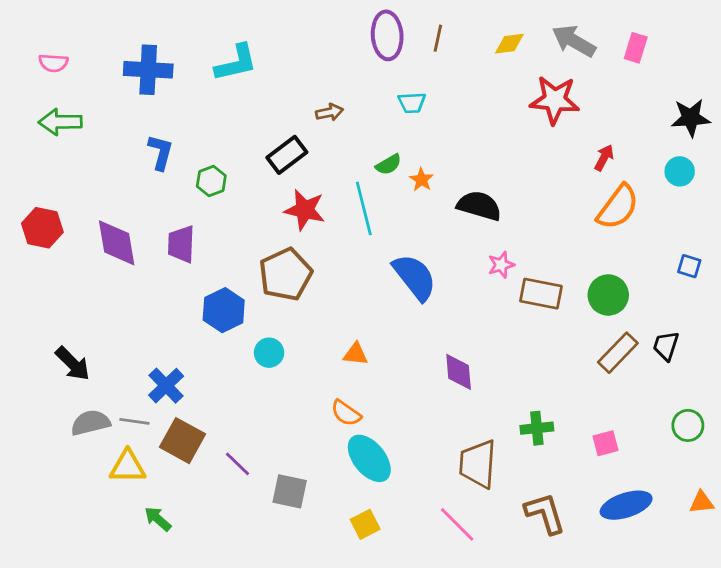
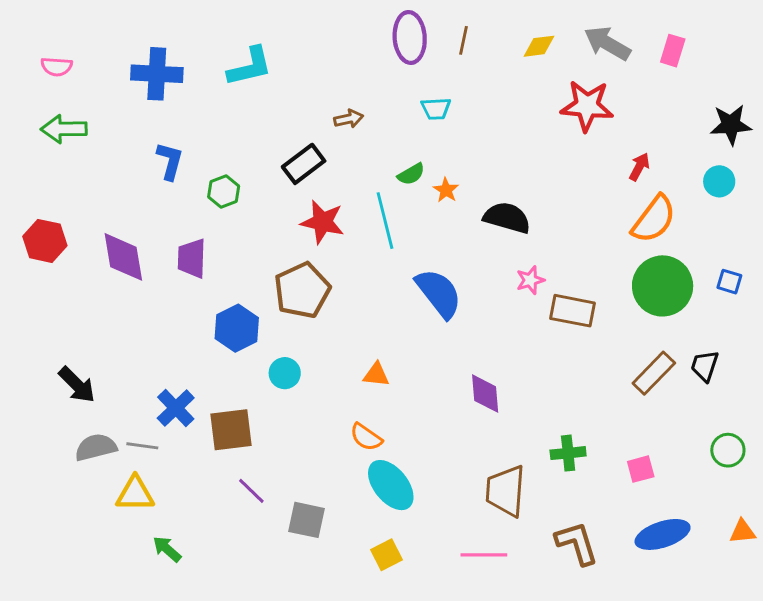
green circle: (608, 295) -> (663, 286), moved, size x1.4
brown square: (183, 441) -> (231, 430), moved, turned -36
pink line: (457, 524) -> (484, 555), turned -45

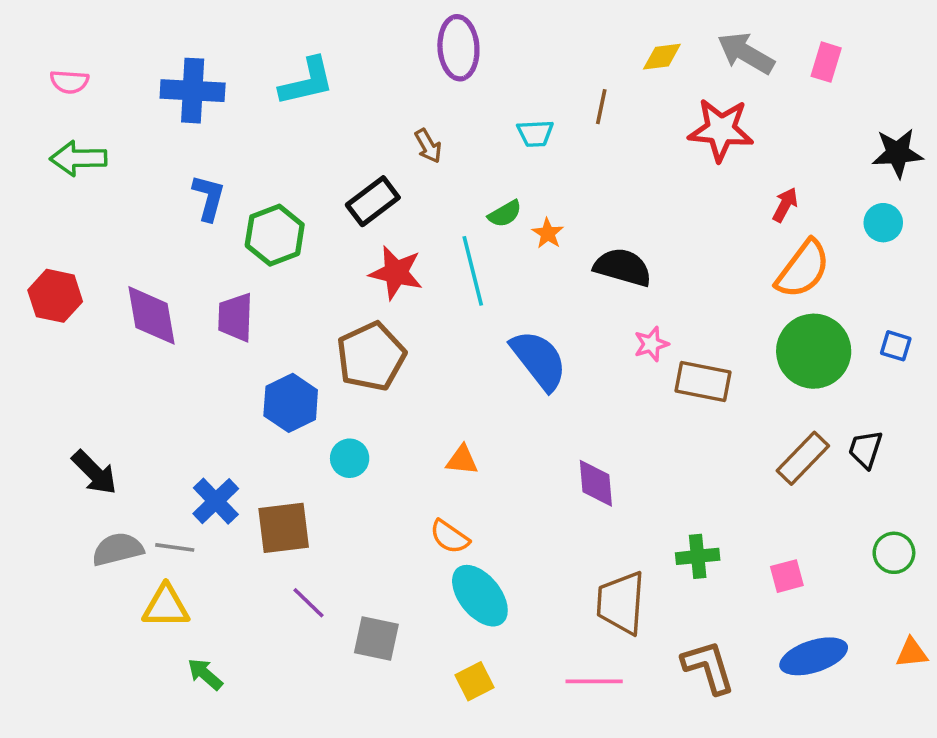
purple ellipse: (410, 37) -> (458, 48), moved
brown line: (463, 40) -> (601, 107), moved
brown arrow: (349, 119) -> (428, 146), turned 72
green hexagon: (224, 192) -> (275, 235), size x1.5

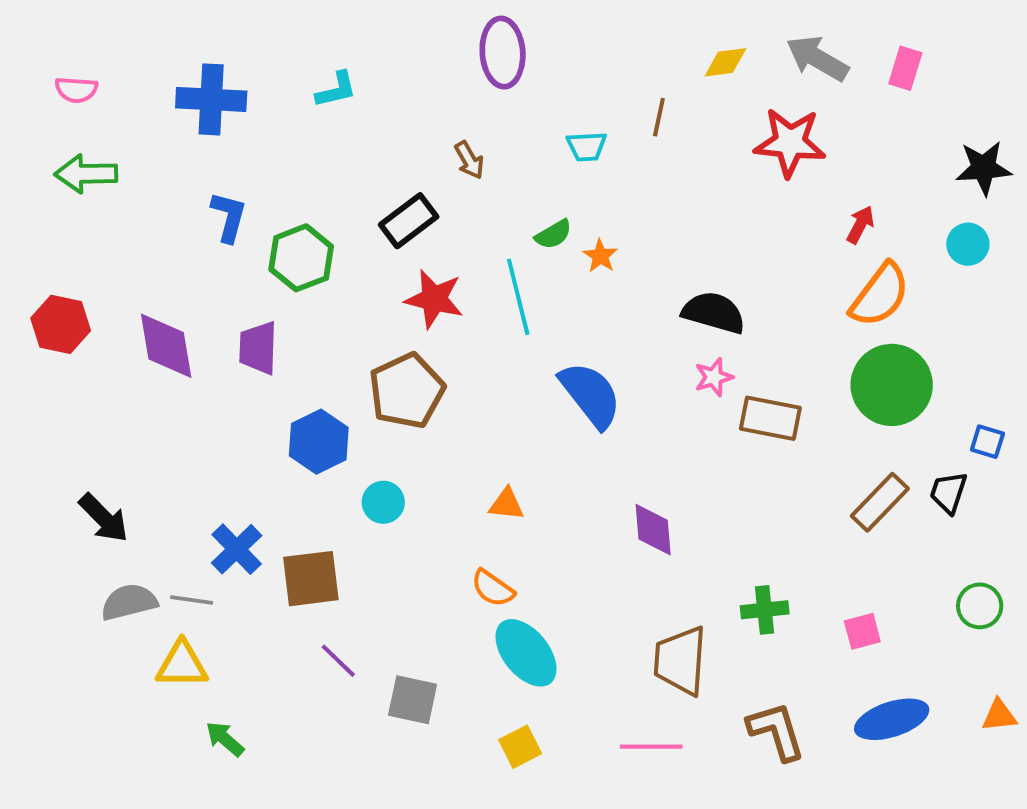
cyan L-shape: (307, 82) -> (336, 90), size x0.7
black semicircle: (623, 267) -> (714, 313), moved
blue square: (896, 346) -> (987, 442), moved

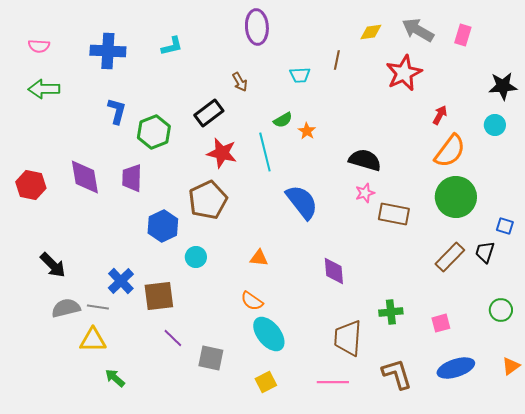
red star: (790, 142) -> (404, 73), turned -30
red hexagon: (61, 324) -> (31, 185), moved
orange triangle: (999, 715) -> (511, 366), turned -30

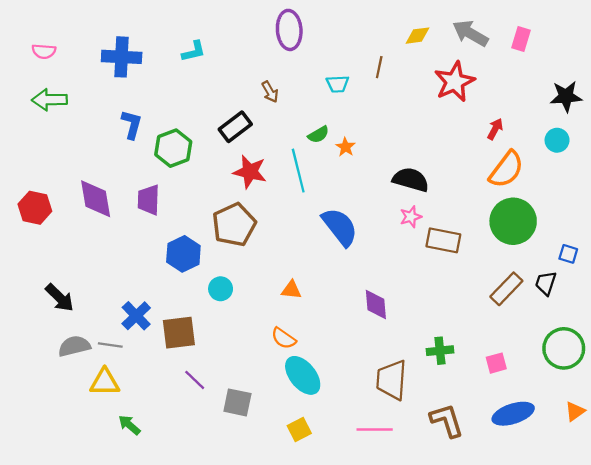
green circle: (501, 310) -> (564, 348), size x1.6

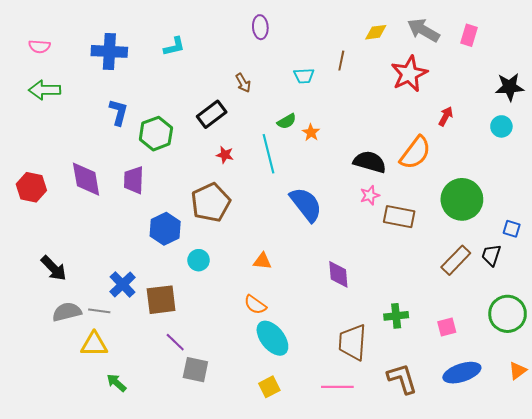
purple ellipse: (289, 30) -> (260, 27), size x0.7
orange semicircle: (506, 169) -> (415, 153), moved
red star: (250, 172) -> (225, 155), size x0.6
gray square: (237, 402) -> (195, 370), moved

